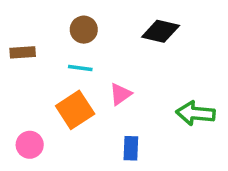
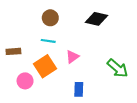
brown rectangle: (23, 52) -> (13, 51), moved
green arrow: (195, 113) -> (118, 68), turned -145
pink circle: (30, 145) -> (25, 81), moved

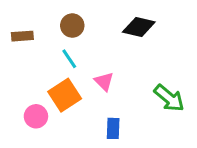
cyan line: (48, 41) -> (69, 59), turned 48
brown rectangle: (13, 51) -> (22, 36), moved
pink triangle: (72, 57) -> (104, 82), turned -40

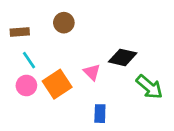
black diamond: (139, 27) -> (123, 57), moved
cyan line: (69, 59) -> (29, 60), moved
pink circle: (36, 116) -> (26, 85), moved

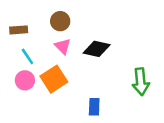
black diamond: (123, 57) -> (97, 49), moved
pink triangle: (92, 72) -> (63, 46), moved
green arrow: (149, 87) -> (141, 82), turned 44

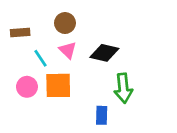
cyan line: (27, 56) -> (41, 58), moved
orange square: (54, 79) -> (58, 85), turned 32
green arrow: (141, 82) -> (123, 88), moved

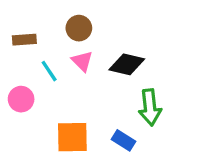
orange square: (58, 85) -> (72, 137), moved
pink circle: (27, 87) -> (21, 99), moved
blue rectangle: (102, 115) -> (123, 140), turned -60

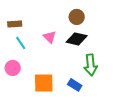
brown circle: (79, 28) -> (77, 17), moved
cyan line: (49, 71) -> (21, 43), moved
pink circle: (21, 99) -> (13, 68), moved

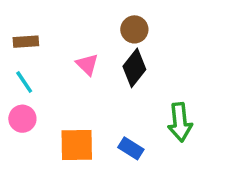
black diamond: (77, 39) -> (134, 68), turned -65
cyan line: (21, 43) -> (24, 82), moved
green arrow: (91, 65) -> (180, 122), moved

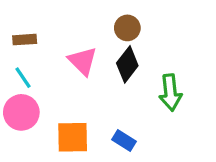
pink triangle: (87, 64) -> (83, 61), size x1.4
pink circle: (22, 119) -> (21, 112), size x1.4
green arrow: (180, 122) -> (170, 93), moved

